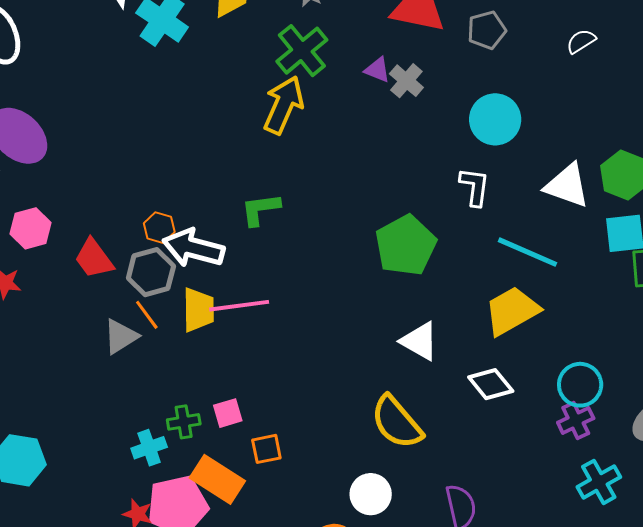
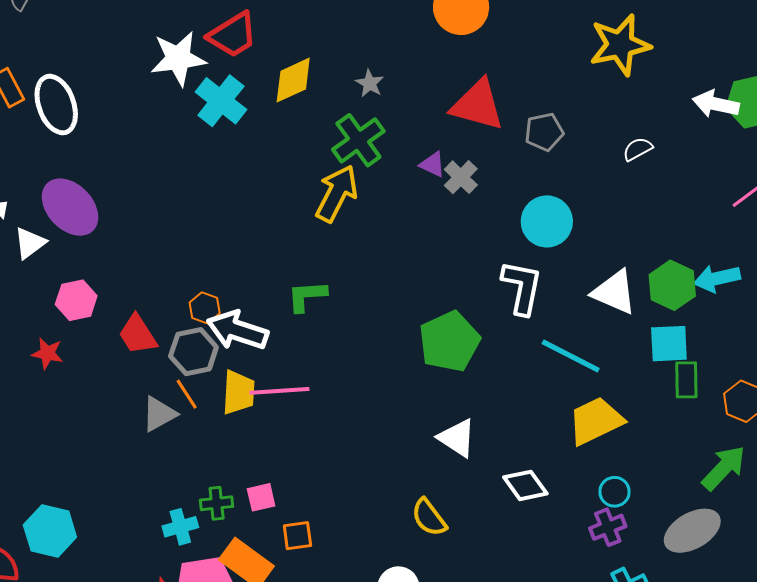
white L-shape: (475, 187) -> (522, 287), size x1.4
yellow trapezoid: (512, 311) -> (596, 421), moved
cyan circle: (580, 385) -> (614, 492), size x0.7
yellow semicircle: (397, 422) -> (429, 517), size x0.7

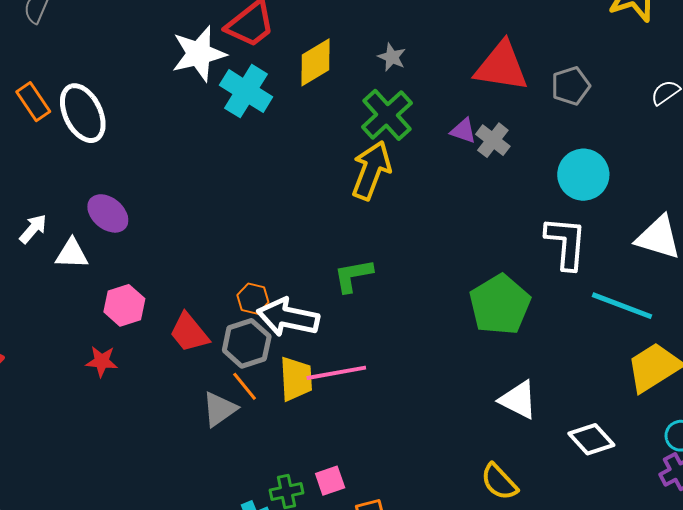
purple ellipse: (70, 207) -> (108, 213), size x0.7
white triangle: (30, 243) -> (72, 254), turned 45

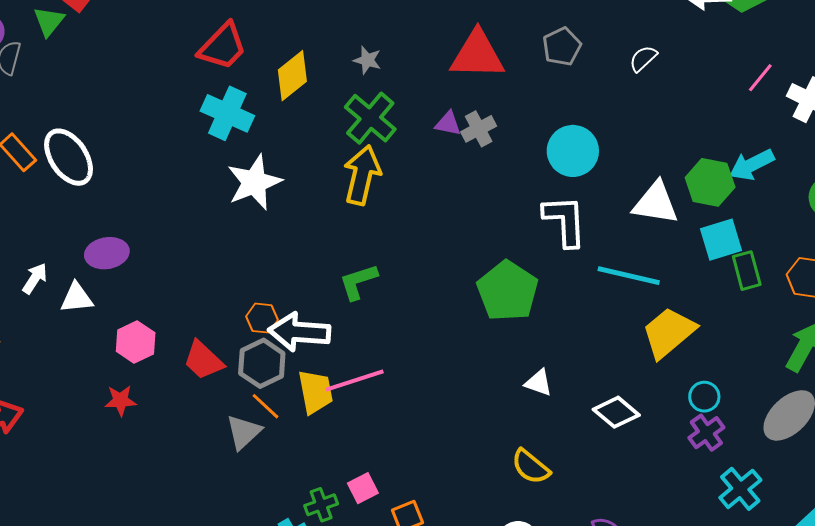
white star: (199, 54) -> (254, 182), moved
gray pentagon: (571, 86) -> (562, 47), moved
gray cross: (493, 140) -> (479, 129), turned 32
purple ellipse: (108, 213) -> (107, 253), turned -42
white triangle: (518, 400) -> (539, 383), size x0.7

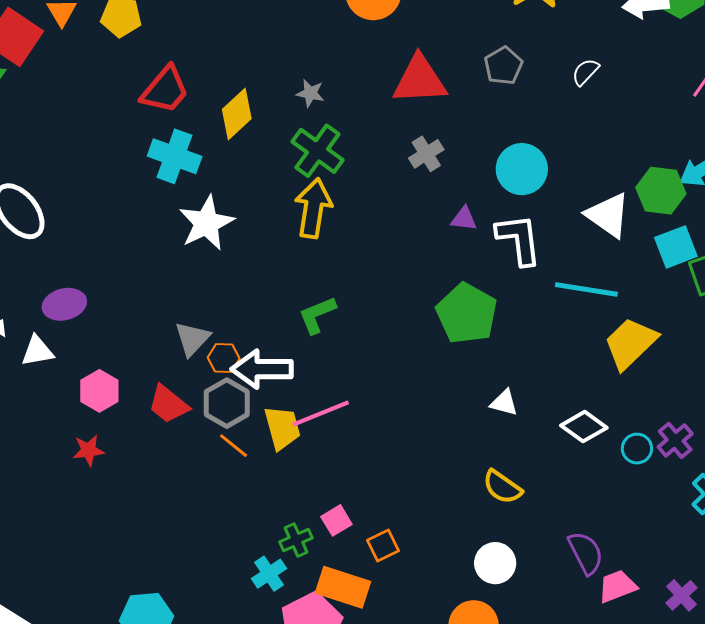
purple triangle: (448, 124) -> (464, 219), moved
white triangle: (656, 203) -> (608, 215), turned 30
cyan circle: (704, 397) -> (637, 449), moved
gray triangle: (244, 432) -> (192, 339), moved

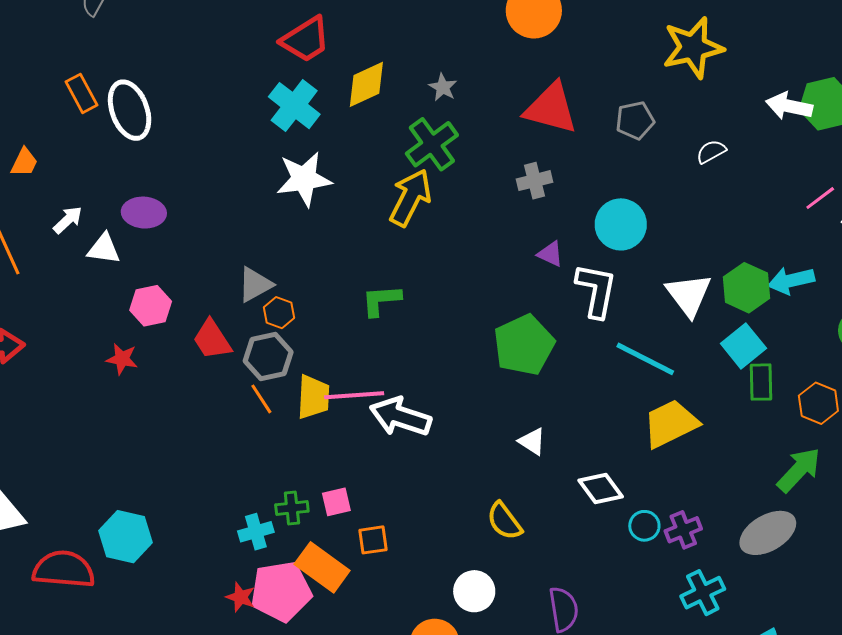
cyan square: (676, 247) -> (743, 346), turned -36
white arrow: (262, 369) -> (400, 417), moved

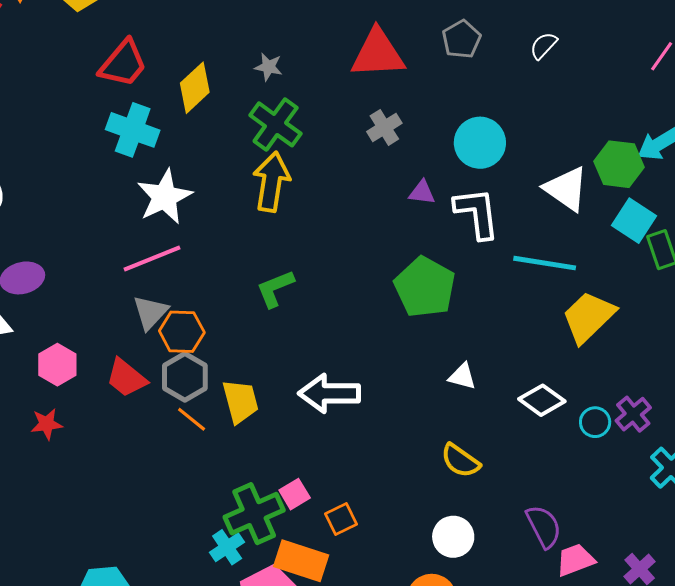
orange hexagon: (279, 313) -> (182, 332), size x1.4
pink line: (354, 395) -> (152, 258), moved
green cross: (292, 508) -> (254, 514), size x1.8

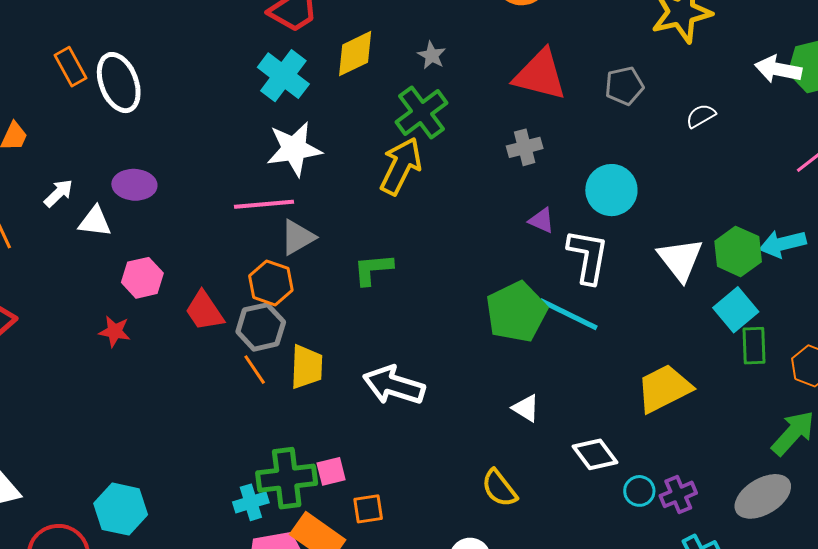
cyan line: (545, 263) -> (569, 314), moved
gray triangle: (150, 312) -> (298, 237), moved

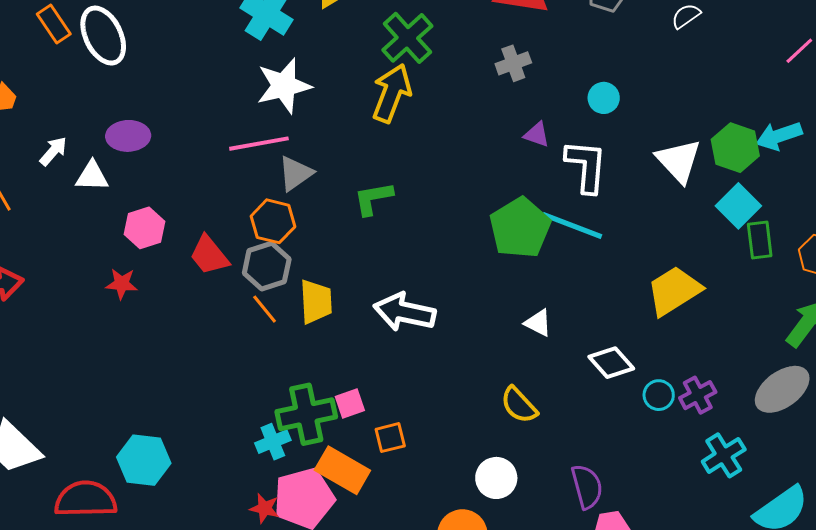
cyan circle: (611, 190) -> (604, 98), size x0.6

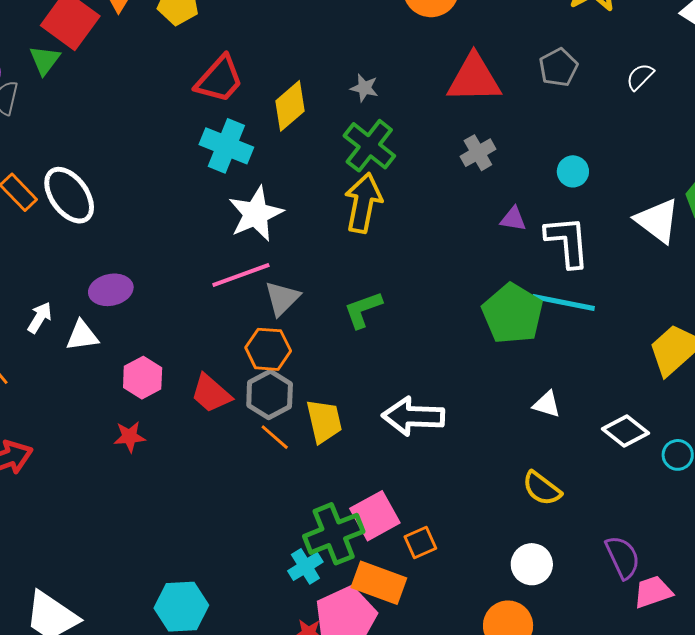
pink square: (350, 403) -> (375, 516), size x1.6

